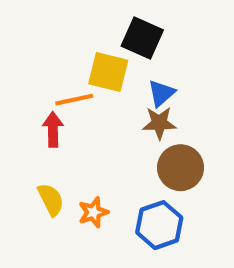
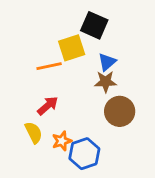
yellow square: (108, 72) -> (72, 48), turned -32
red arrow: (53, 129) -> (48, 106), moved, turned 50
blue hexagon: (159, 225) -> (84, 154), moved

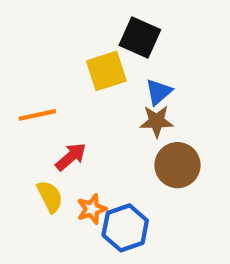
orange line: (49, 66) -> (37, 115), moved

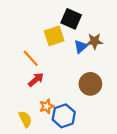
orange line: (37, 115) -> (31, 58), moved, turned 60
brown star: (157, 121) -> (95, 41), moved
yellow semicircle: (50, 196) -> (25, 119), moved

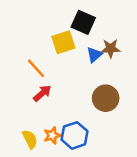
orange star: (47, 106) -> (52, 135), moved

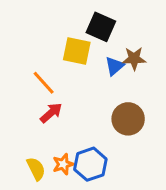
yellow square: (63, 42) -> (77, 51), turned 30

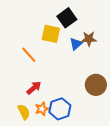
black square: (101, 27) -> (67, 18), turned 30
red arrow: (51, 113) -> (34, 88), moved
brown circle: (128, 119) -> (96, 85), moved

